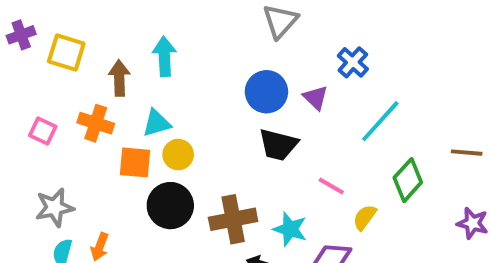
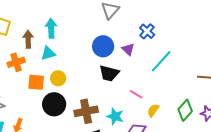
orange cross: (96, 123) -> (16, 62), turned -36
cyan triangle: (157, 123) -> (48, 53), moved
green diamond: (408, 180) -> (185, 110), moved

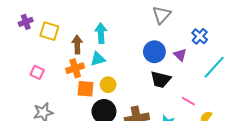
orange cross: (16, 62) -> (75, 68), moved

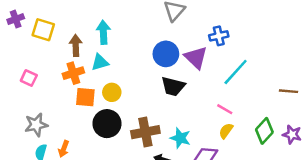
blue cross: (200, 36) -> (219, 36), turned 35
purple triangle: (180, 55) -> (196, 58), size x1.5
pink line: (188, 101) -> (225, 109), moved

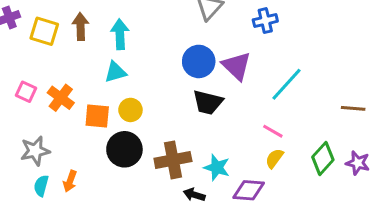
blue cross: (219, 36) -> (265, 21), moved
brown arrow: (76, 45) -> (81, 27), moved
orange cross: (73, 73) -> (61, 98), moved, turned -35

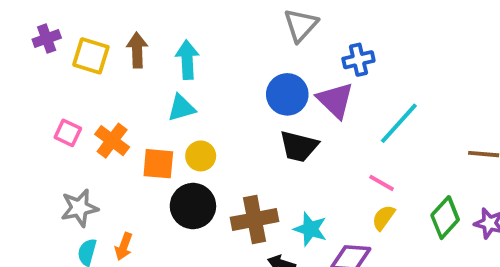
blue cross: (265, 21) -> (358, 60), moved

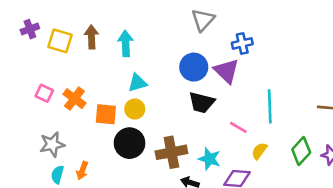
cyan triangle: (181, 108) -> (137, 83), moved
cyan line: (399, 123) -> (270, 106), moved, turned -44
pink line: (382, 183) -> (238, 127), moved

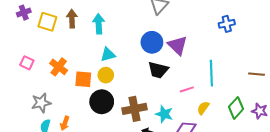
blue cross: (242, 43) -> (227, 24), moved
pink square: (44, 93) -> (27, 63), moved
pink line: (238, 127) -> (187, 89), turned -48

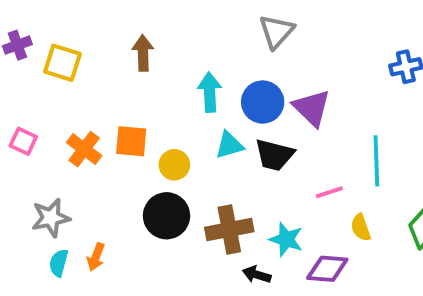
brown arrow: (72, 19) -> (143, 53), moved
cyan arrow: (99, 24) -> (210, 92), moved
cyan triangle: (108, 55) -> (229, 145), moved
orange square: (83, 79) -> (131, 141), moved
yellow semicircle: (203, 108) -> (361, 228), turned -56

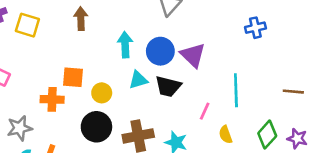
orange cross: (84, 149) -> (52, 99), moved, turned -35
pink line: (329, 192) -> (205, 111), turned -48

